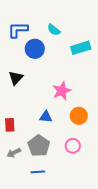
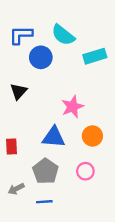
cyan semicircle: (54, 30) -> (63, 35), size x1.5
blue triangle: (46, 117) -> (54, 137), size x1.5
gray arrow: (14, 153) -> (16, 189), moved

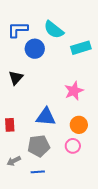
pink star: (72, 107) -> (74, 91), moved
orange circle: (92, 136) -> (79, 125), moved
gray pentagon: (45, 171) -> (39, 146), turned 30

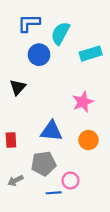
blue L-shape: (18, 30) -> (29, 23), moved
cyan semicircle: (54, 30) -> (60, 33), turned 80
pink circle: (73, 146) -> (70, 180), moved
blue line: (38, 172) -> (54, 193), moved

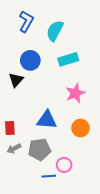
blue L-shape: (29, 23) -> (26, 21), turned 120
cyan rectangle: (91, 54) -> (68, 59), moved
blue circle: (39, 55) -> (30, 60), moved
gray arrow: (15, 180) -> (14, 149), moved

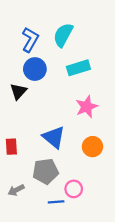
blue L-shape: (26, 21) -> (30, 40), moved
blue triangle: (47, 120) -> (54, 137), turned 35
gray arrow: (14, 149) -> (16, 190), moved

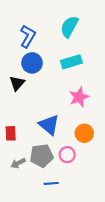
cyan semicircle: (63, 35) -> (69, 27), moved
pink circle: (74, 189) -> (67, 155), moved
gray arrow: (16, 190) -> (18, 163), moved

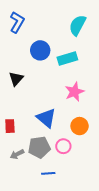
cyan semicircle: (69, 27) -> (78, 25), moved
blue L-shape: (28, 36) -> (17, 22), moved
blue circle: (32, 63) -> (40, 50), moved

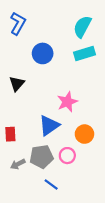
cyan rectangle: (67, 58) -> (84, 53), moved
pink star: (74, 92) -> (67, 102), moved
blue triangle: (46, 118) -> (49, 125), turned 45
blue line: (48, 173) -> (51, 185), turned 40

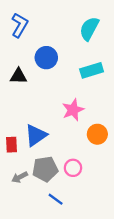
cyan rectangle: (84, 53) -> (92, 70), moved
black triangle: (17, 84) -> (18, 76), moved, turned 49
blue triangle: (49, 125) -> (36, 135), moved
orange circle: (84, 134) -> (97, 134), moved

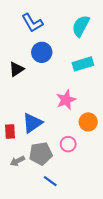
blue L-shape: (20, 25) -> (32, 23), moved, turned 120
black triangle: (18, 76) -> (16, 69), turned -35
pink circle: (73, 168) -> (68, 144), moved

